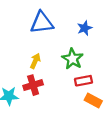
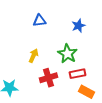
blue triangle: (42, 23) -> (40, 21), size x0.6
red cross: (33, 85) -> (48, 78), moved

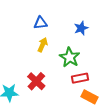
yellow arrow: (34, 56) -> (43, 45), moved
red cross: (48, 78) -> (36, 81), moved, turned -30

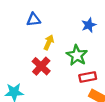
blue triangle: (41, 23) -> (34, 20), moved
red cross: (36, 81) -> (41, 66), moved

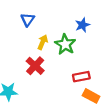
blue triangle: (34, 20) -> (28, 20), turned -48
green star: (77, 55) -> (65, 44), moved

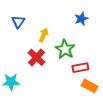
blue triangle: (28, 20) -> (18, 22), moved
green star: (65, 44) -> (65, 49), moved

